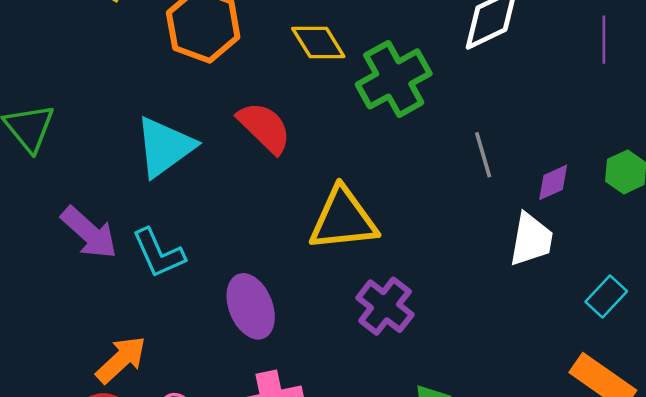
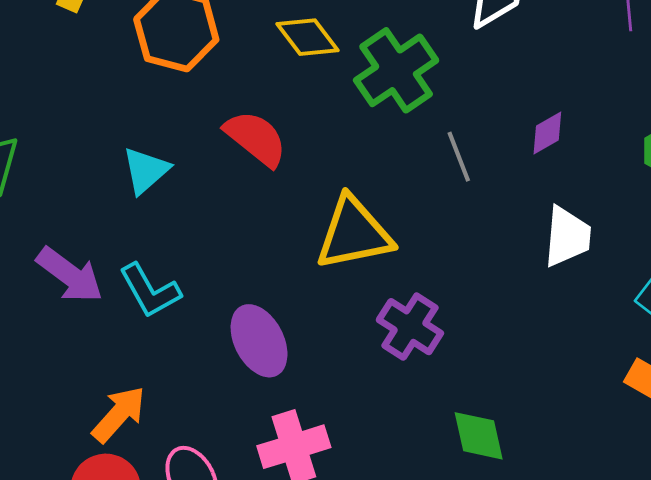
cyan triangle: (165, 147) -> (146, 171), size x0.7
gray line: (483, 155) -> (459, 157), moved
purple diamond: (553, 182) -> (547, 133), moved

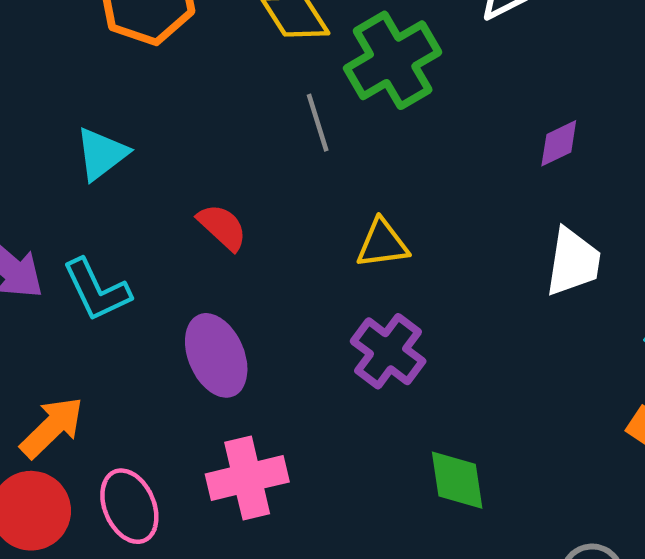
red semicircle: (256, 138) -> (222, 227), moved, size x0.7
gray line: (459, 157) -> (318, 123), moved
yellow triangle: (354, 233) -> (382, 244), moved, size x0.6

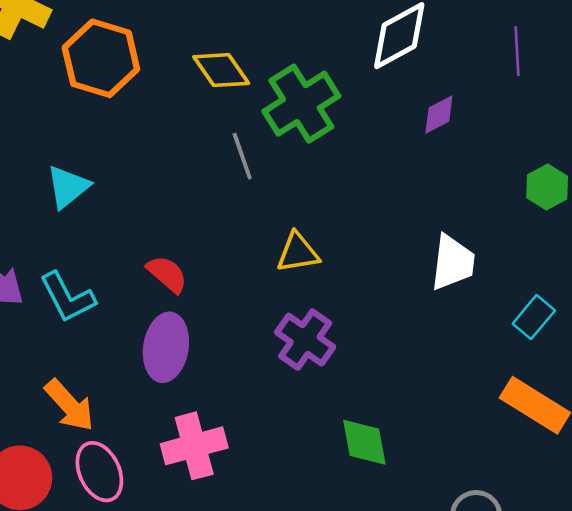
purple diamond: (559, 143) -> (439, 114), moved
red semicircle: (222, 227) -> (167, 274), moved
purple ellipse: (216, 355) -> (166, 347), turned 34
orange arrow: (52, 427) -> (69, 405), moved, turned 94

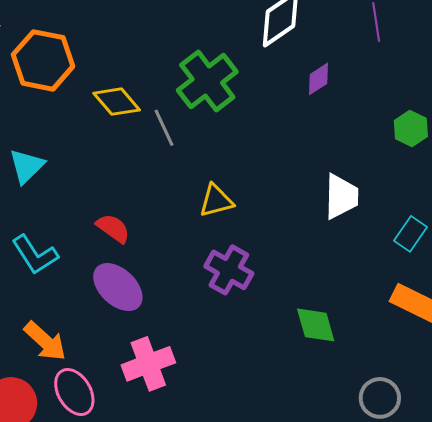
yellow diamond: (221, 70) -> (117, 102), moved
purple ellipse: (166, 347) -> (118, 287), turned -50
green diamond: (364, 442) -> (316, 325), moved

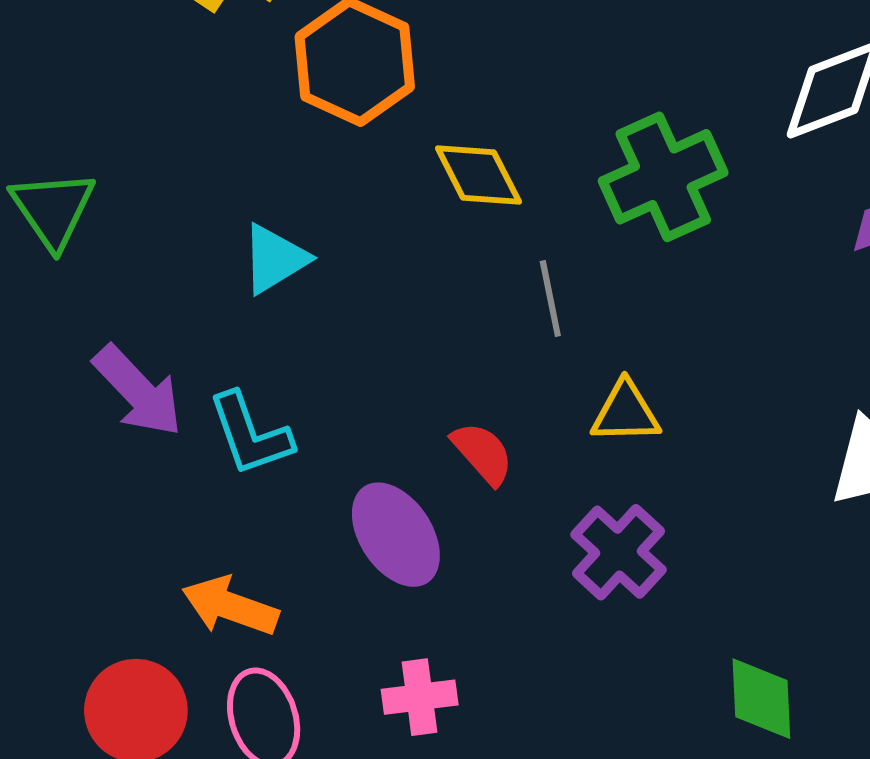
gray line: (164, 128) -> (550, 299), moved
red semicircle: (113, 228) -> (483, 453), moved
orange arrow: (45, 341) -> (230, 606), turned 144
pink cross: (148, 364) -> (420, 697), size x0.7

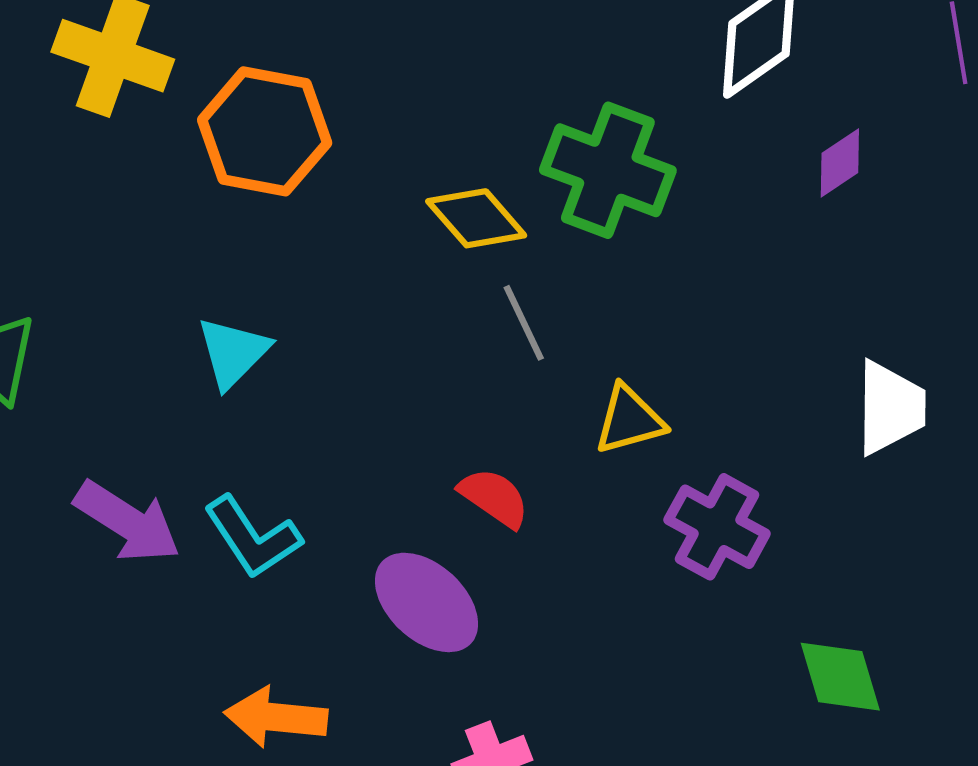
yellow diamond: (478, 175) -> (476, 218), moved
green cross: (663, 177) -> (608, 170), turned -31
purple cross: (618, 552) -> (717, 527), moved

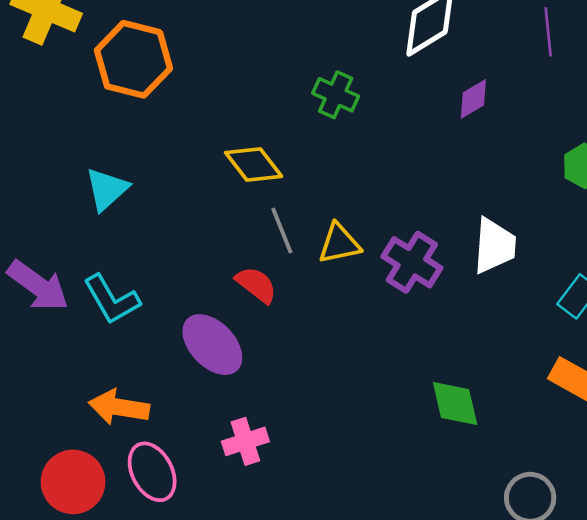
green cross: (608, 170) -> (336, 95), size x0.6
yellow diamond: (476, 218) -> (254, 165), moved
gray line: (524, 323) -> (282, 231), moved
purple cross: (717, 527) -> (412, 262), moved

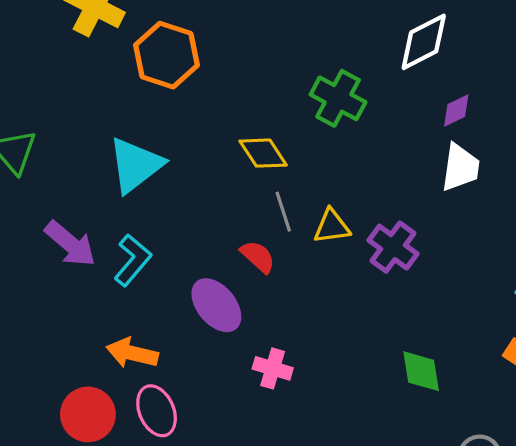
green cross: (336, 95) -> (338, 98), size x1.4
cyan triangle: (107, 189) -> (135, 165), size x1.5
white trapezoid: (494, 246) -> (460, 167), moved
cyan L-shape: (112, 299) -> (133, 260), turned -114
pink cross: (245, 441) -> (273, 368), moved, turned 30

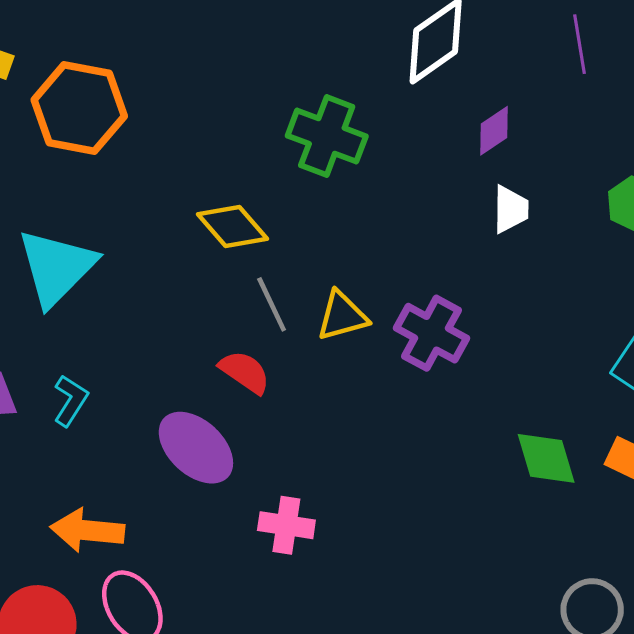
white trapezoid: (460, 167) -> (510, 209), size x0.7
cyan L-shape: (133, 260) -> (71, 401), size x0.7
green diamond: (421, 371) -> (546, 458), moved

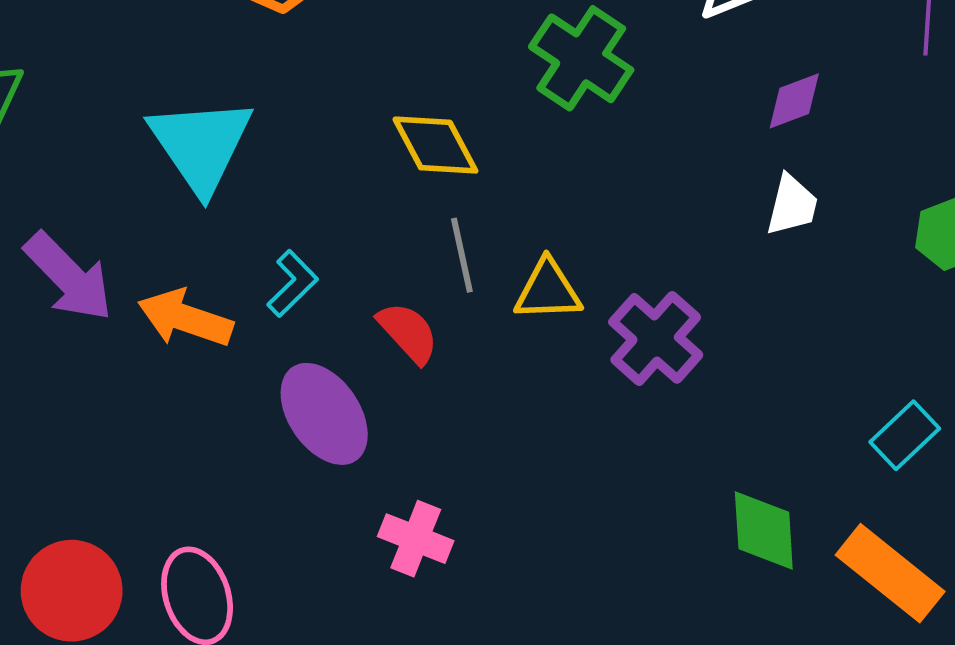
cyan triangle: (56, 267) -> (201, 145), turned -32
cyan L-shape: (71, 401) -> (293, 283), moved
orange arrow: (87, 530) -> (185, 318), moved

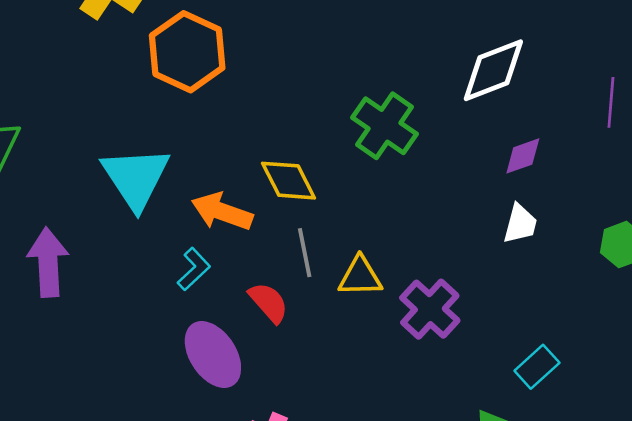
purple arrow: (69, 277) -> (48, 262), turned -140
orange arrow: (185, 318) -> (222, 212), moved
cyan rectangle: (905, 435) -> (537, 367), moved

